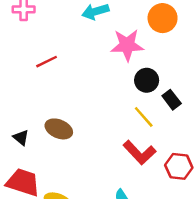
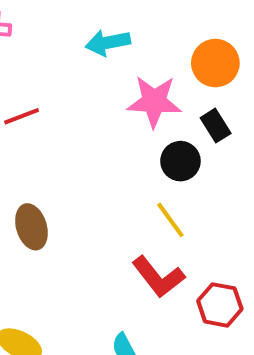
black rectangle: (172, 100) -> (216, 126), moved
brown ellipse: (59, 129) -> (31, 227), turned 45

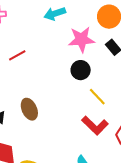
black circle: (180, 161) -> (81, 70), moved

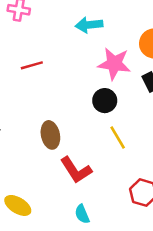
brown ellipse: (29, 109) -> (50, 135), moved
red L-shape: (95, 125) -> (76, 170), moved

